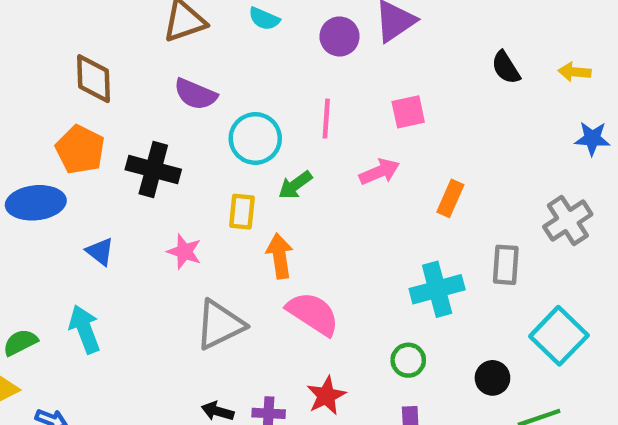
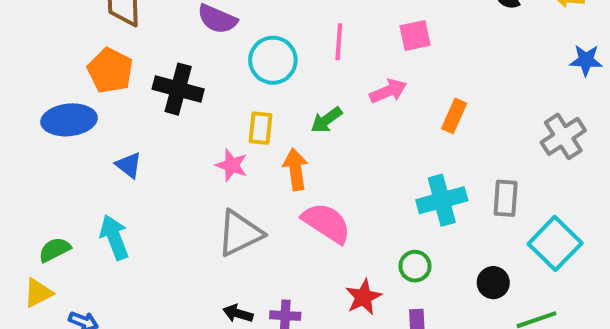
green arrow: (295, 185) -> (326, 120), moved
pink star: (184, 252) -> (232, 165), moved
gray rectangle: (506, 265) -> (506, 198), moved
red star: (326, 396) -> (364, 297), moved

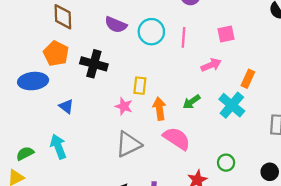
cyan circle: (273, 60) -> (151, 32), moved
green arrow: (326, 120) -> (192, 102), moved
cyan cross: (442, 200) -> (232, 105), moved, turned -35

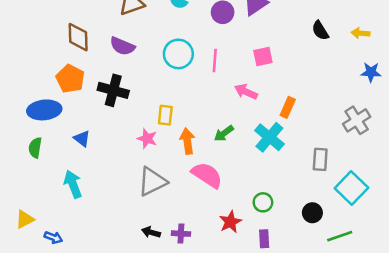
purple semicircle: (116, 25) -> (122, 46), moved
pink arrow: (211, 65) -> (246, 92), turned -132
green semicircle: (25, 153) -> (35, 148), moved, turned -54

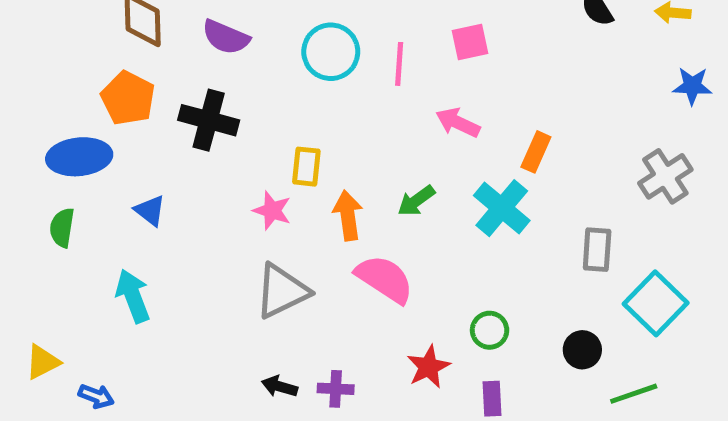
pink square: (263, 57) -> (470, 42), moved

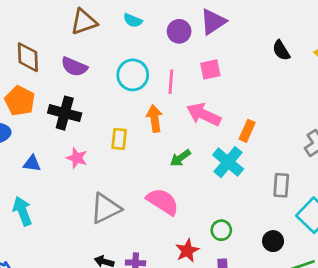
pink arrow: (458, 123) -> (204, 114), size x1.4
blue triangle: (150, 211) -> (32, 163), turned -30
pink star: (272, 211) -> (77, 158), moved
orange arrow: (348, 215) -> (155, 119), moved

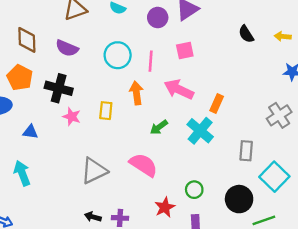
pink star: (77, 158) -> (72, 117), moved
black circle: (273, 241) -> (239, 199), size x1.5

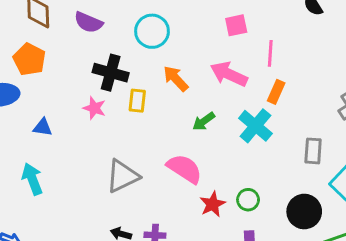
pink line: (151, 61) -> (270, 53), moved
black cross: (59, 88) -> (111, 73), moved
orange arrow: (136, 93) -> (176, 79), turned -35
red star: (165, 207) -> (213, 204), moved

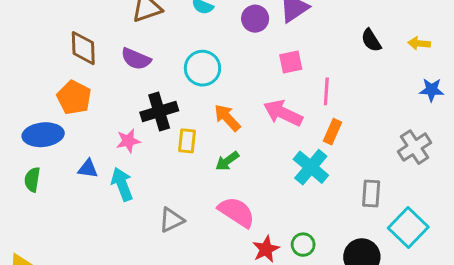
black cross: (111, 73) -> (159, 111), turned -32
pink star: (94, 108) -> (128, 141), moved, turned -30
green arrow: (204, 121) -> (227, 161), moved
gray triangle: (122, 176) -> (172, 220), size x0.7
cyan arrow: (32, 179) -> (122, 184), moved

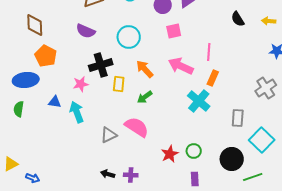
brown diamond: (83, 48) -> (35, 25), moved
pink square: (291, 62) -> (174, 31), moved
pink semicircle: (237, 212) -> (137, 127), moved

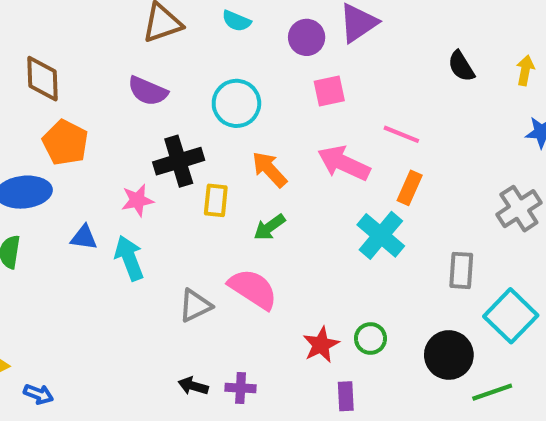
yellow arrow: (269, 21) -> (525, 70), turned 96
pink line: (209, 52) -> (401, 134), turned -72
purple rectangle: (195, 179) -> (346, 396), moved

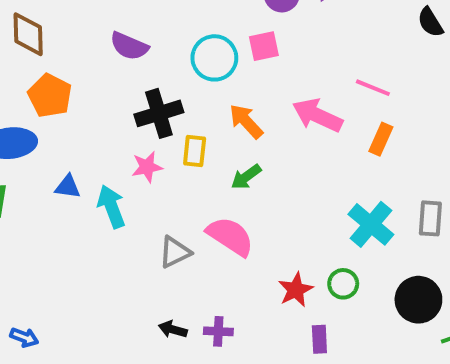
pink square: (329, 91) -> (264, 46), moved
pink star: (137, 200) -> (147, 167), moved
cyan cross: (381, 235) -> (371, 224), moved

